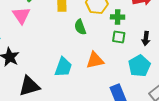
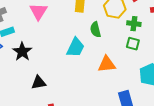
cyan trapezoid: (63, 67) -> (76, 47), moved
black triangle: (29, 86) -> (39, 83), size x0.7

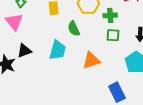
black triangle: (39, 83) -> (24, 51), moved

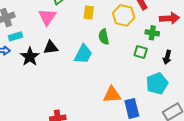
green cross: (110, 15) -> (152, 33), moved
orange triangle: (91, 60) -> (112, 95), moved

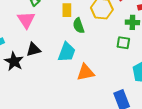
green semicircle: (104, 37) -> (79, 26), moved
orange triangle: (112, 95) -> (86, 72), moved

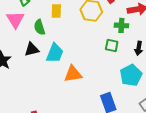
green semicircle: (79, 26) -> (39, 27), moved
black triangle: (33, 50) -> (32, 49), moved

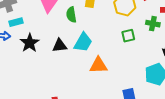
green square: (112, 46) -> (128, 36), moved, turned -32
black triangle: (32, 49) -> (60, 46), moved

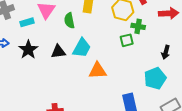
cyan rectangle: (16, 22) -> (27, 22), moved
green cross: (153, 24) -> (138, 26), moved

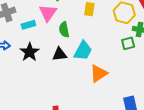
green semicircle: (69, 21) -> (64, 30), moved
orange triangle: (98, 71) -> (99, 73), turned -30

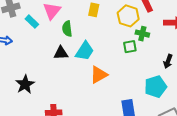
cyan rectangle: (28, 25) -> (32, 22), turned 56
black star: (30, 52) -> (25, 84), moved

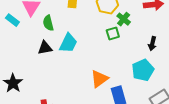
green cross: (142, 34) -> (124, 19), turned 32
orange triangle: (99, 75) -> (99, 79), moved

